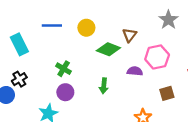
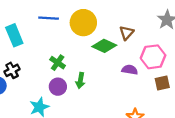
yellow circle: (86, 28) -> (83, 23), size x1.5
green arrow: (104, 86) -> (80, 80), moved
brown square: (167, 93) -> (162, 83), moved

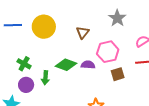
green diamond: (104, 46) -> (66, 65), moved

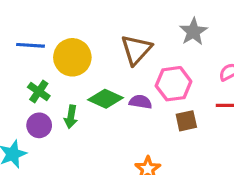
blue line: (13, 25) -> (30, 45), moved
yellow circle: (44, 27) -> (72, 57), moved
brown triangle: (83, 32) -> (136, 50), size x1.5

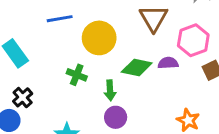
blue line: (30, 45) -> (60, 19), moved
purple circle: (39, 125) -> (116, 117), moved

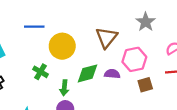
green diamond: (137, 67) -> (88, 73), turned -35

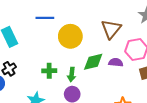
green cross: (40, 72) -> (49, 71), moved, turned -32

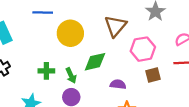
purple semicircle: (116, 62) -> (118, 84), moved
green arrow: (72, 75) -> (71, 75), turned -32

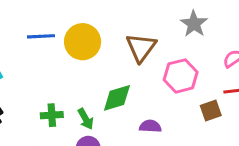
yellow circle: (70, 33) -> (83, 42), moved
brown square: (153, 75) -> (211, 110), moved

